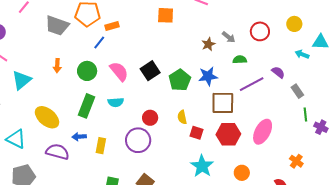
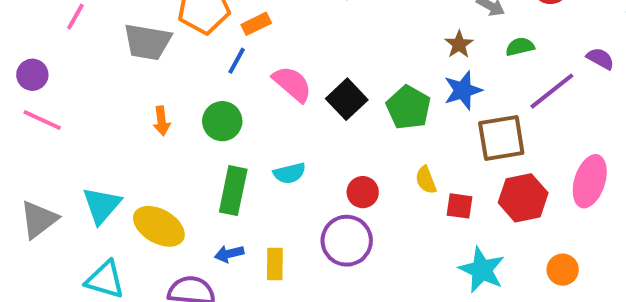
brown star: (208, 44) -> (459, 44), moved
pink semicircle: (119, 71) -> (292, 84), moved
cyan triangle: (22, 80) -> (102, 205), moved

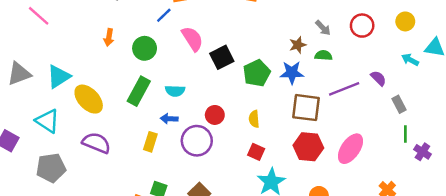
green semicircle: (520, 47) -> (323, 55), moved
red square: (459, 206) -> (256, 152), moved
blue arrow: (229, 254) -> (169, 119), moved

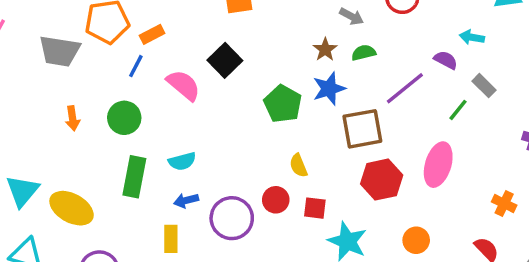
black square: (222, 57) -> (225, 60), moved
cyan arrow: (410, 60) -> (472, 37), moved
red circle: (215, 115) -> (276, 200), moved
green line: (405, 134) -> (458, 110), moved, turned 56

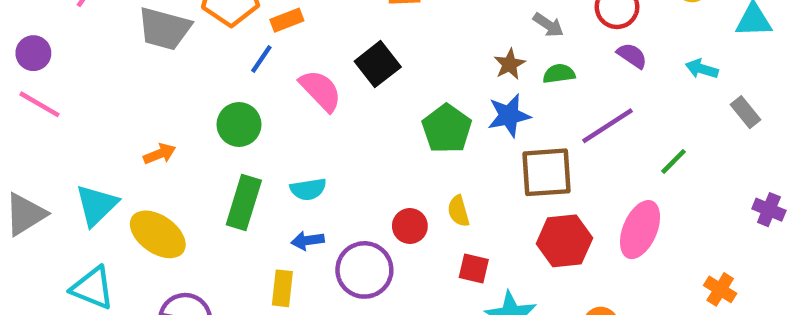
purple semicircle: (446, 60) -> (632, 56), moved
gray rectangle: (484, 86) -> (746, 112), moved
orange arrow: (73, 118) -> (160, 154), moved, turned -110
red circle: (276, 200) -> (410, 226), moved

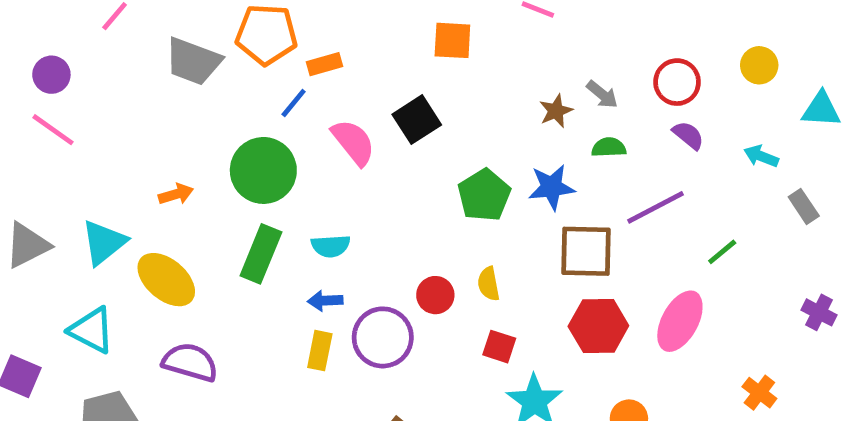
brown star: (509, 64) -> (556, 111), moved
green circle: (239, 124) -> (263, 170), size x1.4
yellow rectangle: (282, 288) -> (320, 351), moved

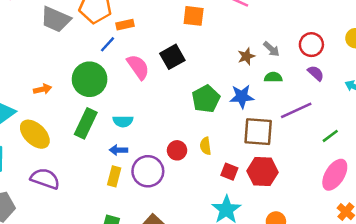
pink ellipse: (680, 321) -> (335, 175), moved
red square: (499, 347) -> (229, 172), moved

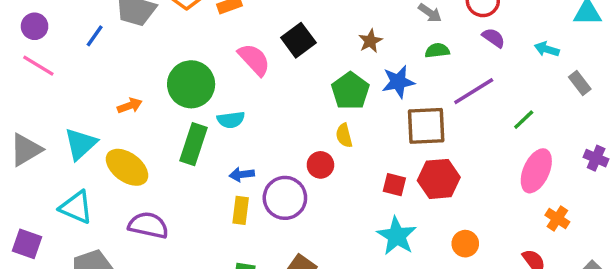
blue line: (108, 44) -> (95, 36), moved
brown star: (246, 56) -> (370, 41), moved
cyan semicircle: (123, 121) -> (231, 120), moved
yellow semicircle: (206, 146) -> (344, 136), moved

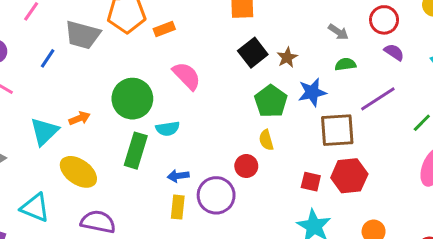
black square: (298, 40) -> (253, 53), moved
cyan triangle: (81, 144) -> (44, 131), moved

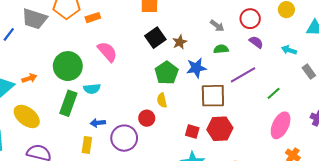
yellow rectangle: (178, 207) -> (87, 145), moved

